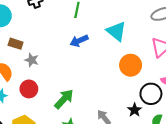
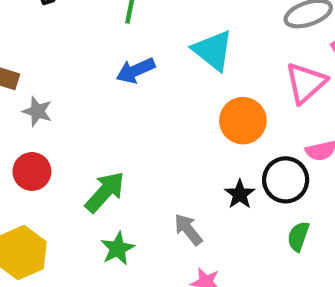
black star: (135, 110) -> (240, 194), moved

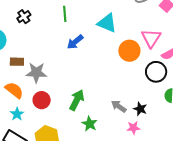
pink triangle: (306, 83) -> (151, 38), moved
gray star: (37, 111) -> (36, 73), size x1.5
black star: (240, 194) -> (140, 109), moved

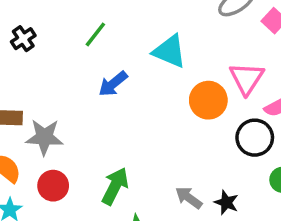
green line: (65, 14) -> (95, 34), turned 42

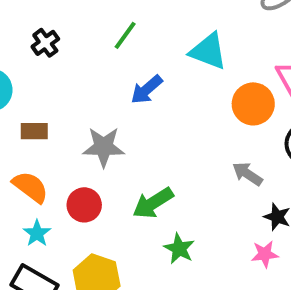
gray star: (44, 137) -> (104, 147), moved
green arrow: (115, 186) -> (153, 203), turned -147
gray arrow: (189, 198) -> (247, 174), moved

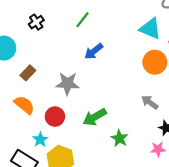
cyan triangle: (208, 51) -> (150, 29), moved
brown rectangle: (34, 131) -> (28, 73), turned -49
cyan star: (37, 233) -> (40, 140), moved
green star: (179, 249) -> (119, 138), moved

